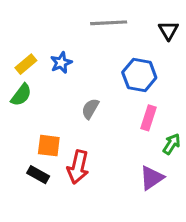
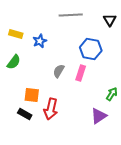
yellow rectangle: (26, 64) -> (16, 34), moved, turned 56
pink rectangle: (149, 118) -> (81, 73), moved

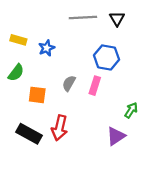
black triangle: (110, 20) -> (117, 19), moved
orange square: (32, 95) -> (37, 95), moved
black rectangle: (25, 114) -> (29, 134), size x1.5

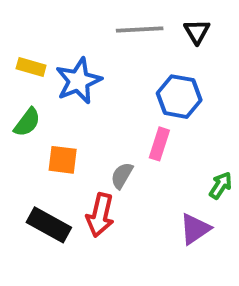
blue star: (47, 48) -> (78, 81), size x1.6
gray semicircle: (69, 83) -> (122, 176), moved

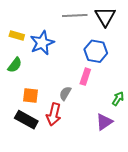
black triangle: (197, 31) -> (105, 17), size x1.5
orange square: (63, 160) -> (31, 95), moved

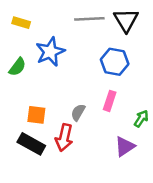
yellow rectangle: (17, 35) -> (21, 23), moved
green semicircle: (15, 65) -> (17, 67), moved
pink rectangle: (85, 77) -> (110, 101), moved

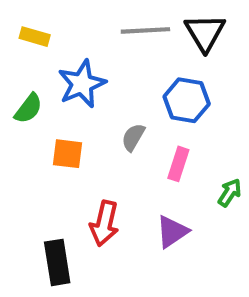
gray semicircle: (78, 112) -> (133, 137), moved
orange square: (36, 115) -> (67, 154), moved
black rectangle: (31, 144) -> (57, 262), moved, turned 52
purple triangle: (125, 146) -> (172, 232), moved

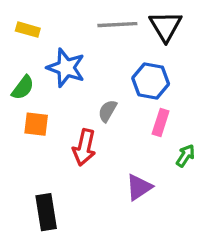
blue star: (82, 84) -> (66, 68), turned -30
orange square: (67, 154) -> (36, 124), moved
pink rectangle: (178, 164) -> (161, 122), moved
red arrow: (104, 223) -> (84, 147), moved

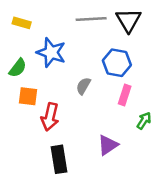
red arrow: (84, 147) -> (50, 117), moved
black rectangle: (46, 212) -> (59, 159), moved

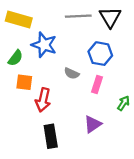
yellow rectangle: (22, 23) -> (19, 19), size x1.6
gray semicircle: (83, 86) -> (72, 73), turned -96
pink rectangle: (125, 95) -> (97, 84), moved

